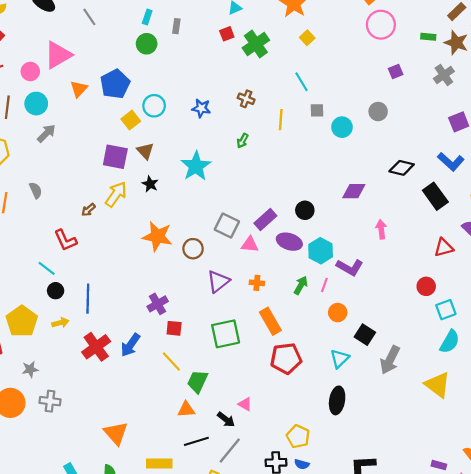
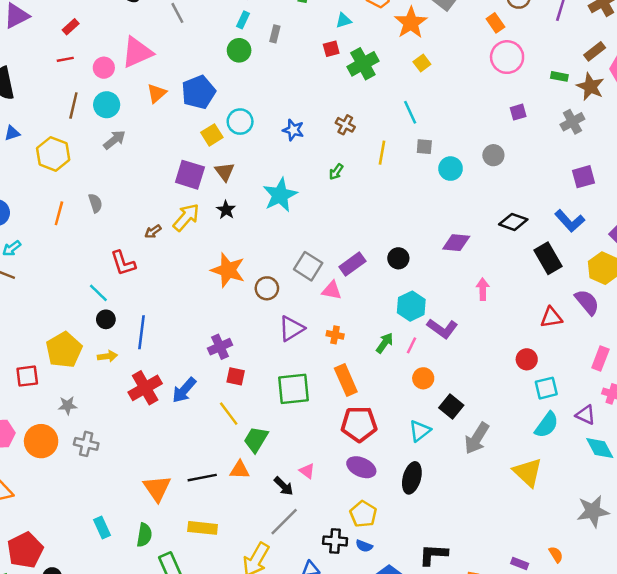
purple ellipse: (289, 242) -> (361, 467), moved
black line: (196, 441) -> (202, 478), moved

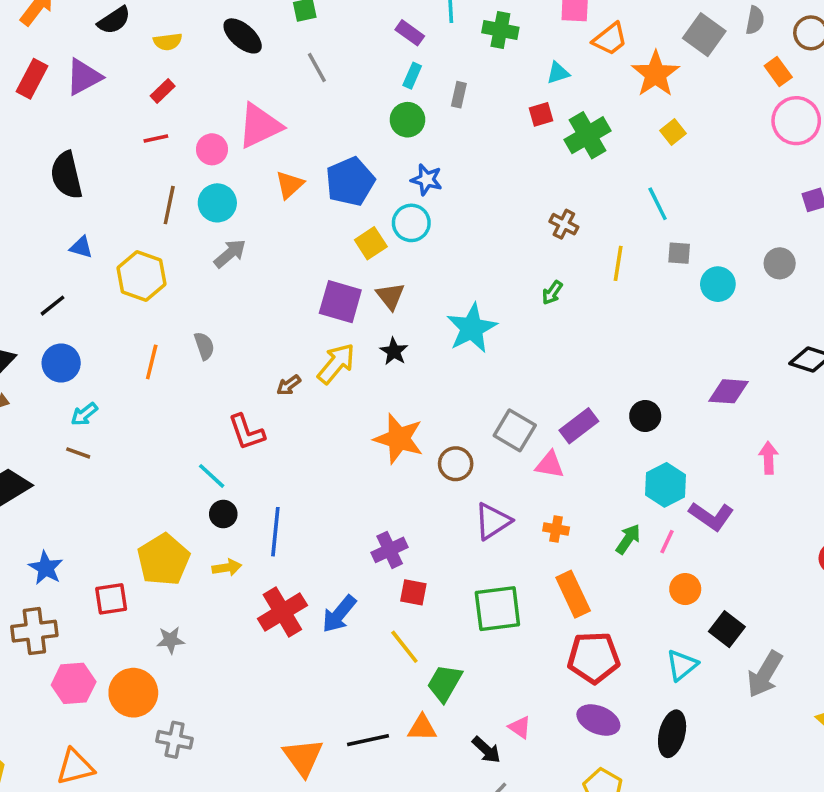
blue star: (293, 130) -> (427, 180), moved
blue triangle: (12, 133) -> (81, 247), turned 35
gray cross: (86, 444) -> (175, 740), moved

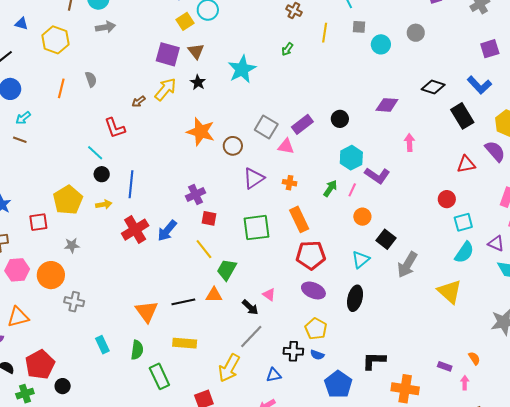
gray arrow: (230, 253) -> (105, 27), turned 30

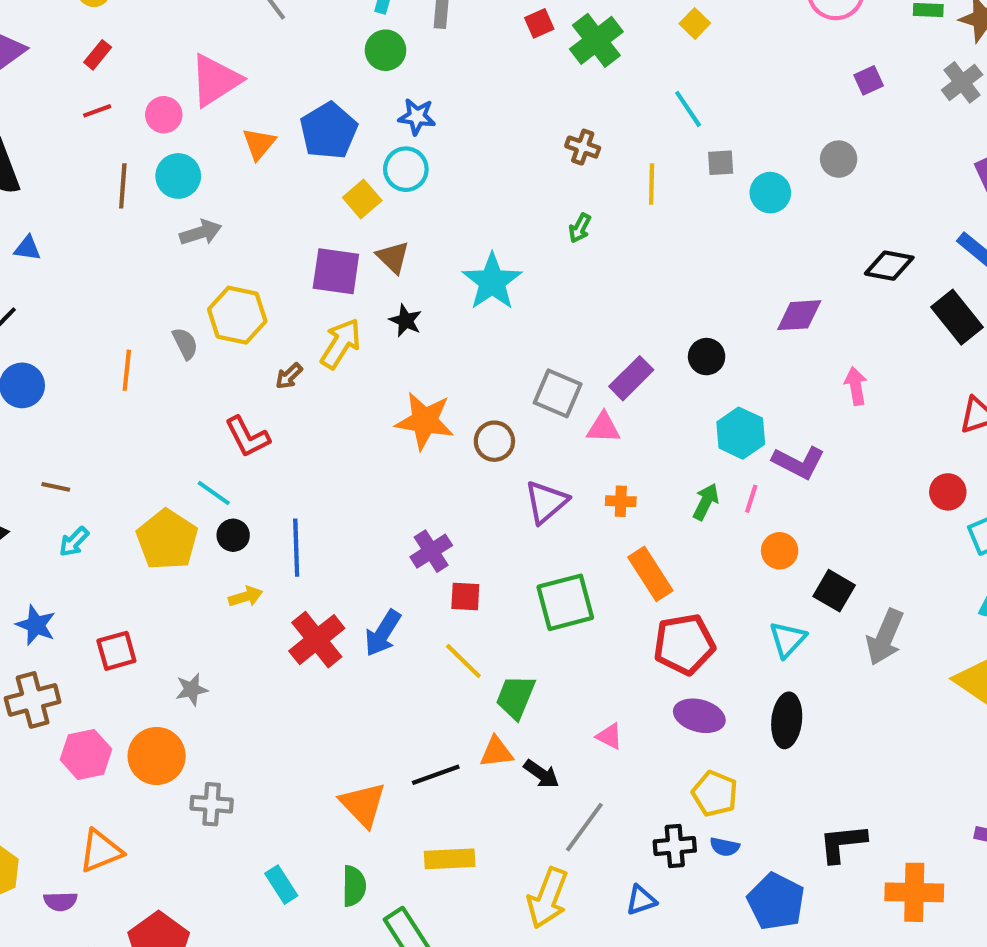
yellow hexagon: (55, 40) -> (237, 315), moved
cyan arrow: (23, 118) -> (74, 542), moved
yellow pentagon: (68, 200) -> (167, 540), moved
black arrow: (250, 307) -> (541, 774), moved

